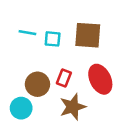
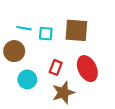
brown circle: (37, 84) -> (14, 51), moved
cyan circle: (21, 108) -> (27, 79), moved

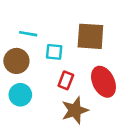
cyan square: (46, 34) -> (54, 52), moved
cyan circle: (27, 79) -> (20, 95), moved

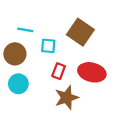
brown square: (90, 36) -> (80, 32), turned 30
red ellipse: (103, 82) -> (92, 72), turned -50

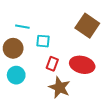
brown square: (80, 32) -> (87, 26), moved
brown star: (67, 98) -> (59, 87), turned -30

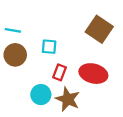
cyan line: (22, 27) -> (13, 30), moved
cyan circle: (16, 75) -> (41, 95), moved

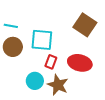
cyan square: (49, 47) -> (42, 40), size x1.6

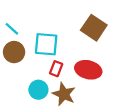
cyan line: (11, 26) -> (12, 29), turned 32

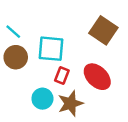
red ellipse: (88, 70) -> (97, 77), turned 30
brown star: (64, 94) -> (70, 103), turned 30

